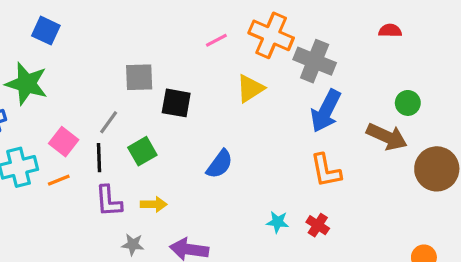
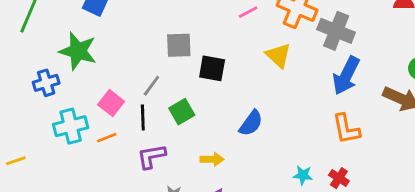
yellow triangle: (250, 88) -> (278, 55), turned -44
purple L-shape: (109, 201) -> (151, 156), turned 84
yellow arrow: (154, 204) -> (212, 159), moved

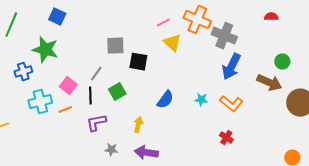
yellow triangle: (278, 55) -> (172, 43), moved
orange L-shape: (346, 129) -> (231, 104), turned -40
yellow arrow: (212, 159) -> (138, 125), turned -77
cyan star: (303, 175) -> (201, 100), moved

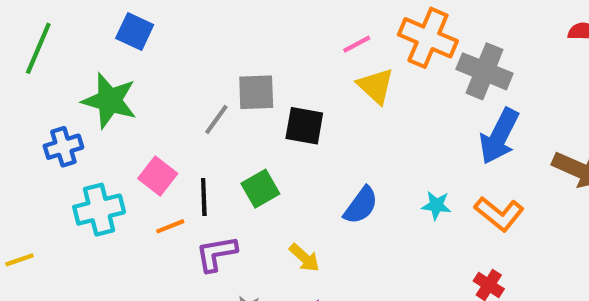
gray line: (96, 74) -> (216, 119), moved
orange line: (65, 110) -> (170, 226), moved
yellow arrow: (138, 125) -> (304, 258), turned 119

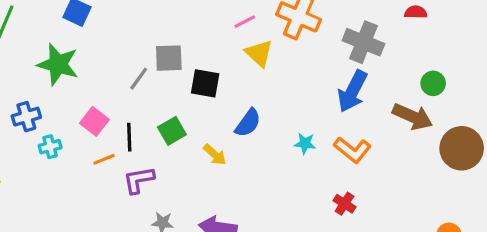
gray cross: (484, 71) -> (363, 42), moved
blue cross: (63, 147) -> (26, 117), moved
blue semicircle: (361, 205) -> (248, 123), moved
cyan cross: (99, 210) -> (50, 147), size x0.6
yellow arrow: (304, 258) -> (215, 155), moved

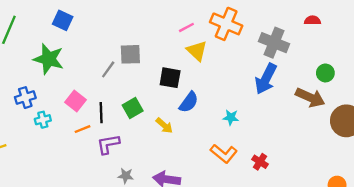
black square: (205, 83) -> (170, 78), moved
orange L-shape: (352, 150) -> (224, 154), moved

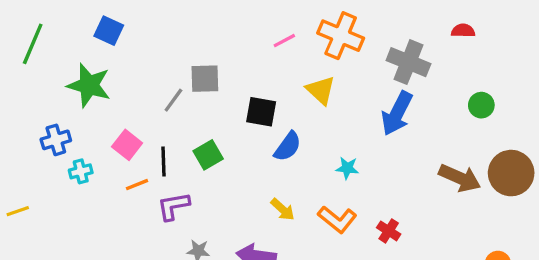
yellow triangle: (197, 51) -> (321, 90), moved
brown arrow: (310, 98) -> (460, 178), moved
yellow arrow: (164, 126) -> (283, 209), moved

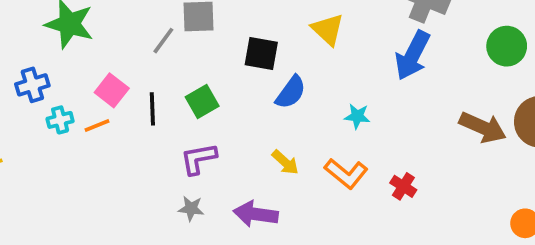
green circle: (481, 105) -> (507, 46), size x1.4
orange line: (137, 185) -> (97, 125), moved
purple L-shape: (173, 206) -> (198, 159), moved

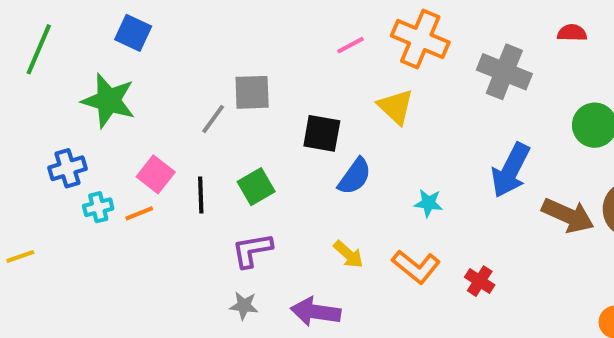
blue arrow: (413, 55) -> (510, 170), moved

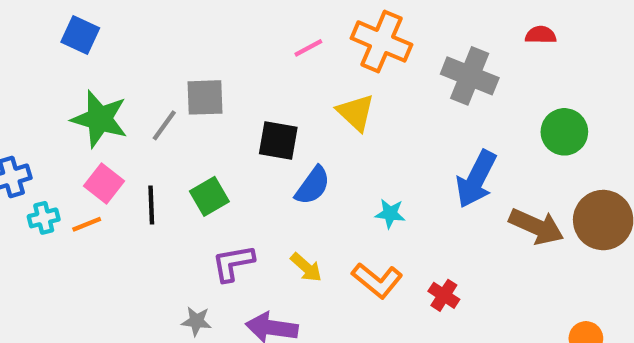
green star: (108, 101) -> (100, 119), moved
purple L-shape: (252, 250) -> (233, 263), moved

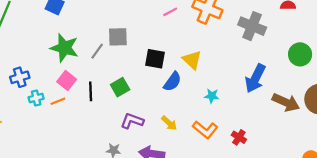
yellow triangle: (356, 112) -> (192, 60), moved
purple L-shape: (233, 263) -> (132, 121), turned 30

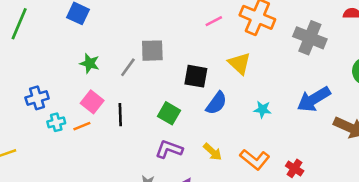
green star: (64, 48) -> (90, 63), size x0.6
yellow triangle: (192, 60) -> (239, 63), moved
blue arrow: (255, 78) -> (314, 99), turned 32
green square: (120, 87) -> (169, 113), moved, turned -30
cyan star: (212, 96) -> (262, 110), moved

